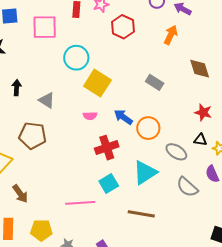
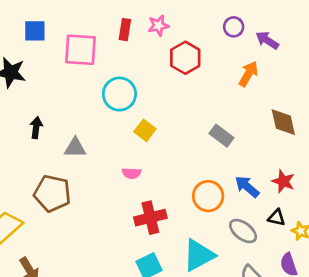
yellow square: (97, 83) -> (145, 130), size x0.6
gray triangle: (47, 100) -> (75, 148), turned -36
blue arrow: (123, 117) -> (247, 187), moved

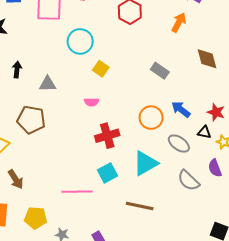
red star: (283, 181) -> (216, 112), moved

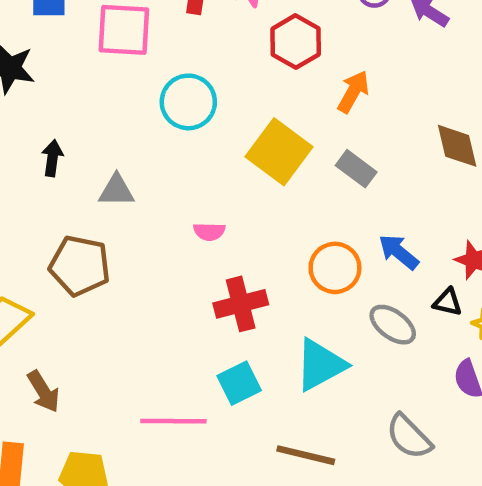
orange arrow: (179, 22) -> (353, 92), moved
yellow square: (101, 69) -> (279, 152), moved, size x1.8
gray semicircle: (188, 180) -> (409, 437), moved

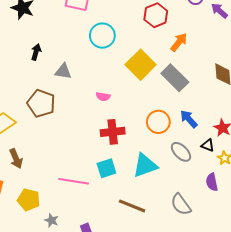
gray rectangle: (356, 169) -> (175, 78), size x1.5

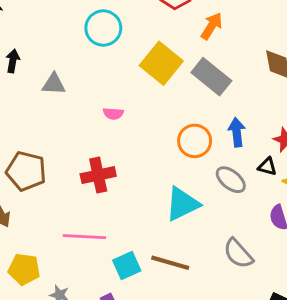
brown pentagon: (41, 103) -> (26, 171), moved
blue arrow: (189, 119) -> (237, 132), turned 42
red cross: (113, 132) -> (98, 175), moved
cyan square: (106, 168) -> (127, 266), moved

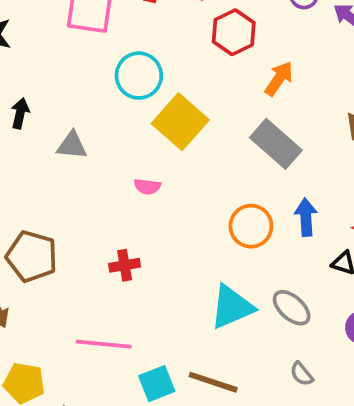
yellow square: (161, 63) -> (180, 122), moved
red cross: (98, 175) -> (125, 265), size x0.7
gray ellipse: (231, 180) -> (292, 308), moved
gray semicircle: (238, 254) -> (302, 374), size x0.6

